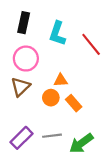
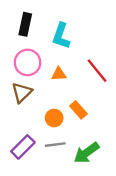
red line: (91, 44) -> (97, 71), moved
orange triangle: (61, 80) -> (59, 74), moved
orange circle: (51, 98) -> (54, 118), moved

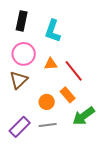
red line: (97, 71) -> (74, 71), moved
green arrow: (87, 153) -> (84, 116), moved

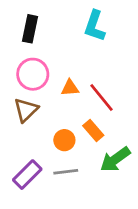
cyan L-shape: (53, 31) -> (95, 26), moved

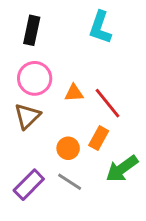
orange rectangle: (93, 131) -> (99, 138), turned 70
gray line: (66, 172) -> (70, 182), turned 40

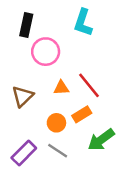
pink circle: (35, 78) -> (46, 52), moved
orange triangle: (74, 93) -> (61, 88), moved
orange rectangle: (99, 138) -> (82, 114), turned 30

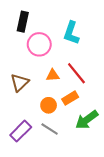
cyan L-shape: (83, 23) -> (71, 33), moved

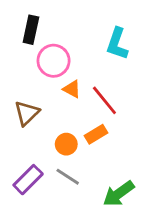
cyan L-shape: (71, 33) -> (117, 44), moved
orange triangle: (53, 75) -> (72, 89), moved, turned 32
green arrow: (87, 120) -> (119, 194), moved

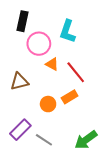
cyan L-shape: (117, 44) -> (68, 31), moved
brown triangle: (27, 113) -> (19, 82), turned 30
gray line: (68, 177) -> (44, 140), moved

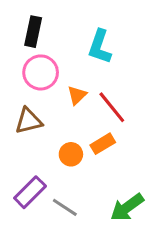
pink circle: (39, 44) -> (41, 72), moved
orange triangle: (52, 64) -> (77, 95), turned 48

